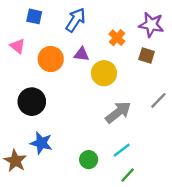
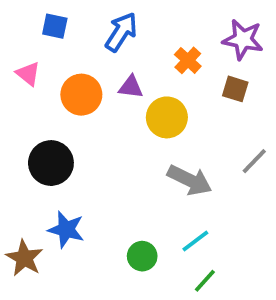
gray arrow: (118, 112) -> (190, 180), turned 64

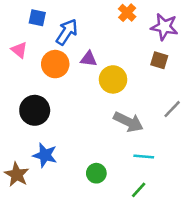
blue arrow: (121, 32) -> (67, 32), moved
orange cross: (188, 60) -> (127, 13), moved
cyan line: (195, 241) -> (144, 157), moved, turned 42

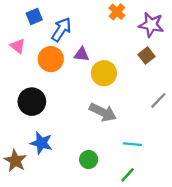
blue square: (37, 18) -> (34, 17), turned -35
brown square: (159, 60) -> (146, 56), turned 35
gray arrow: (128, 122) -> (103, 112), moved

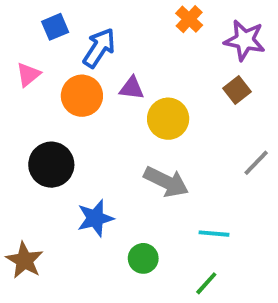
pink triangle: (18, 46) -> (28, 75), turned 42
blue star: (41, 143) -> (95, 218), moved, turned -30

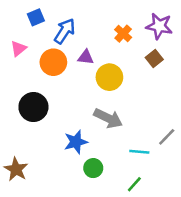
orange cross: (189, 19) -> (123, 34), moved
gray line: (256, 163) -> (167, 137), moved
blue star: (95, 218) -> (76, 142), moved

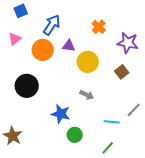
blue square: (36, 17) -> (21, 11), moved
purple star: (159, 26) -> (128, 43), moved
brown square: (154, 58) -> (122, 72), moved
gray arrow: (108, 118) -> (87, 95), size x0.6
blue star: (76, 142) -> (61, 114), turned 30

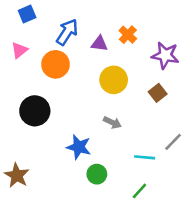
purple triangle: (69, 46) -> (99, 44), moved

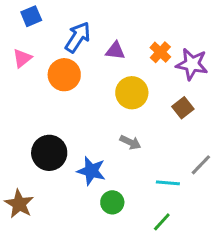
orange cross: (128, 35) -> (160, 52), moved
black circle: (35, 111) -> (49, 153), moved

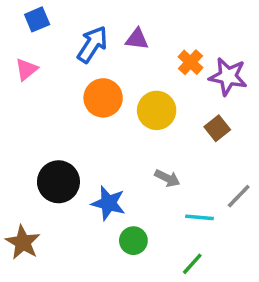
purple triangle: (115, 51) -> (137, 39), moved
orange circle: (64, 75) -> (103, 98), moved
gray arrow: (130, 142) -> (167, 178), moved

